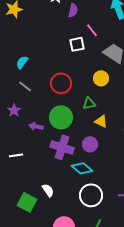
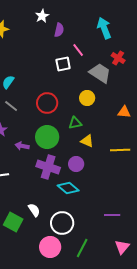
white circle: (91, 195) -> (62, 223), moved

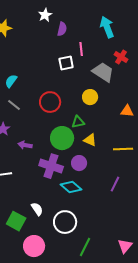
pink line: (78, 50) -> (81, 49), turned 32
green circle: (47, 137) -> (62, 138), moved
purple line: (112, 215) -> (115, 184), moved, turned -63
pink circle: (50, 247) -> (34, 246), moved

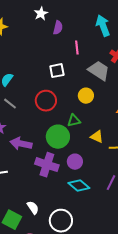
white square: (66, 63) -> (57, 71), moved
yellow triangle: (90, 140) -> (97, 137), moved
purple arrow: (25, 145) -> (21, 144), size x1.5
cyan diamond: (71, 187) -> (79, 186), moved

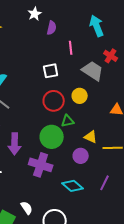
red circle: (46, 101) -> (54, 101), moved
purple arrow: (21, 144) -> (15, 144), turned -100
purple circle: (75, 162) -> (81, 156), moved

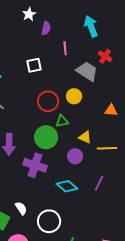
white square: (51, 71) -> (34, 65), moved

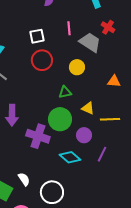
pink line: (65, 48) -> (69, 28), moved
red circle: (48, 101) -> (42, 60), moved
green circle: (46, 137) -> (60, 119), moved
purple circle: (75, 156) -> (84, 135), moved

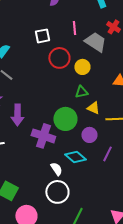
red circle: (42, 60) -> (59, 58), moved
green triangle: (65, 92) -> (81, 92), moved
white semicircle: (24, 179) -> (56, 169), moved

